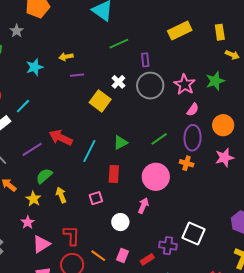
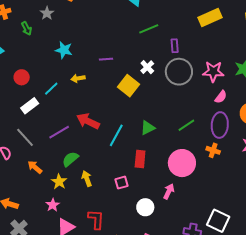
yellow arrow: (66, 57) -> (78, 78), moved
cyan star: (35, 67) -> (64, 50), turned 30
pink star: (185, 84) -> (213, 72), turned -30

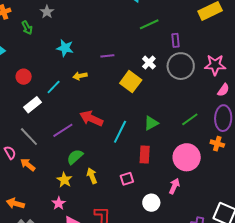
orange arrow: (35, 167) -> (28, 165), moved

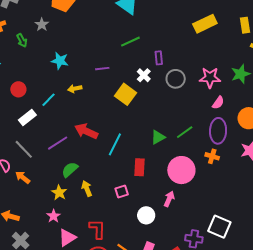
green line: (149, 24) -> (130, 42), moved
purple rectangle: (176, 40) -> (159, 58), moved
gray circle: (181, 66) -> (176, 79), size x0.7
green triangle: (151, 123) -> (158, 137), moved

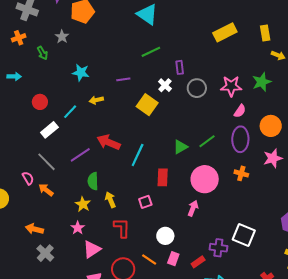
orange cross: (212, 156) -> (241, 173), moved
green semicircle: (70, 170) -> (93, 181), turned -48
white circle: (146, 215) -> (165, 236), moved
red L-shape: (97, 229) -> (122, 228), moved

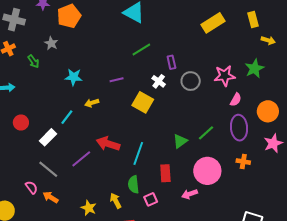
red circle: (40, 102) -> (21, 122), moved
green semicircle: (93, 181) -> (133, 185), moved
pink arrow: (193, 208) -> (190, 194), moved, turned -126

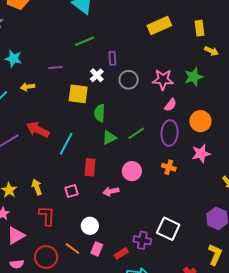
yellow square: (143, 102) -> (78, 94), turned -30
pink circle: (207, 171) -> (132, 171), size x0.7
green semicircle: (133, 185) -> (100, 113), moved

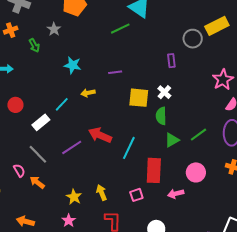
green line: (84, 41) -> (120, 29), moved
white cross: (97, 75) -> (164, 92), moved
gray circle: (129, 80) -> (193, 39), moved
pink star: (163, 80) -> (223, 80), turned -30
red rectangle: (90, 167) -> (154, 170), size x1.4

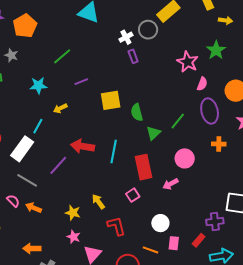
green line: (120, 29) -> (62, 56), moved
white cross: (164, 92) -> (126, 37), moved, turned 32
white rectangle: (41, 122) -> (22, 149), size x1.4

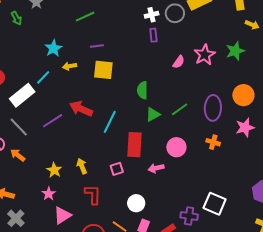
pink semicircle: (202, 84) -> (179, 62), moved
cyan star: (38, 85) -> (53, 48), moved, turned 30
yellow square: (111, 100) -> (103, 70), moved

